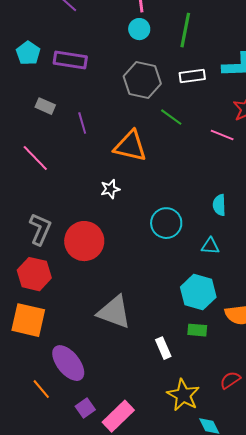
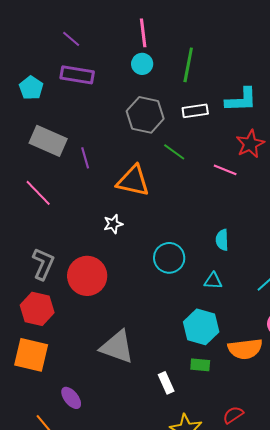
purple rectangle: (70, 60) -> (77, 75), moved
gray rectangle: (45, 106) -> (48, 141), size x1.8
purple ellipse: (68, 363) -> (71, 398), size x0.6

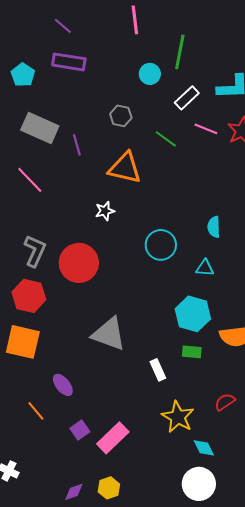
cyan circle: (142, 64) -> (150, 74), moved
white rectangle: (195, 111) -> (187, 98), turned -35
gray hexagon: (145, 115) -> (121, 116), moved, size x0.6
pink line: (225, 170) -> (206, 129), moved

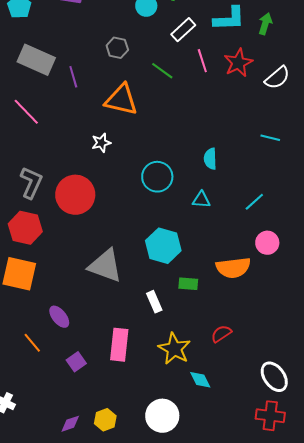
pink line: (206, 129) -> (202, 61), turned 50
cyan hexagon: (193, 314) -> (163, 246), moved
pink rectangle: (113, 438) -> (119, 345), moved, turned -40
white circle: (199, 484) -> (162, 416), moved

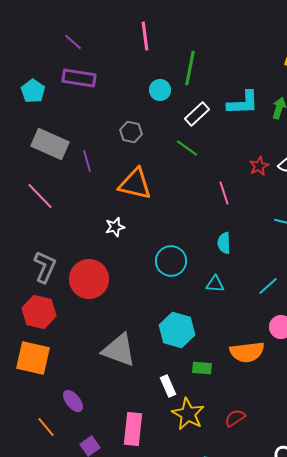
pink line: (202, 61) -> (224, 193), moved
red star: (238, 63) -> (259, 166), moved, size x0.7
green line: (162, 71) -> (187, 148), moved
yellow star: (174, 349) -> (188, 414), moved

